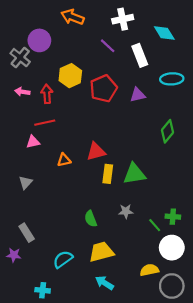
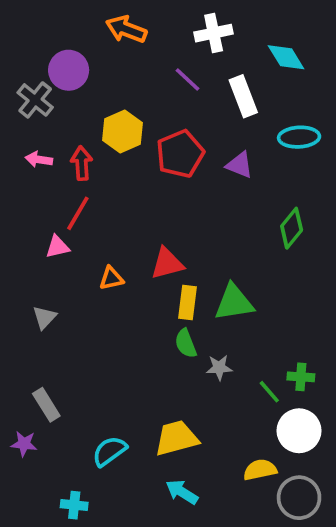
purple triangle: (138, 95) -> (240, 165), turned 35
red line: (45, 123) -> (78, 213), turned -48
green semicircle: (91, 219) -> (186, 343), moved

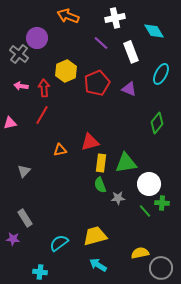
cyan ellipse: (299, 137) -> (161, 74), turned -60
pink triangle: (57, 247) -> (10, 123), moved
white circle: (299, 431) -> (149, 184), moved

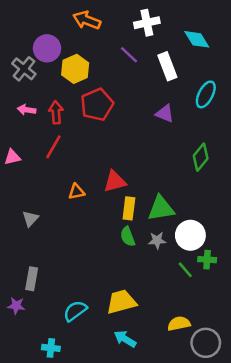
yellow hexagon: (66, 71) -> (75, 69), moved
red pentagon: (97, 83) -> (97, 105), moved
gray star: (118, 198) -> (157, 240), moved
gray rectangle: (25, 218) -> (32, 279), turned 42

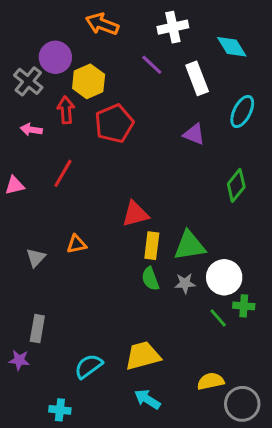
red arrow: (56, 112) -> (66, 110), moved
orange triangle: (76, 192) -> (76, 244), moved

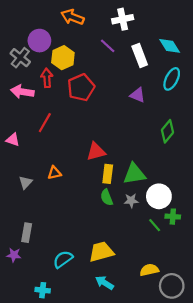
cyan diamond: (232, 47) -> (170, 46), moved
pink arrow: (31, 130) -> (22, 92), size x1.5
pink triangle: (15, 185) -> (13, 140), moved, turned 32

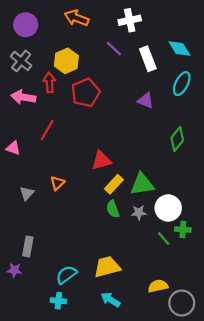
purple circle: (39, 41) -> (26, 25), moved
orange triangle: (54, 173) -> (57, 183), turned -32
yellow rectangle: (108, 174) -> (114, 184), turned 36
cyan cross: (43, 290) -> (58, 301), moved

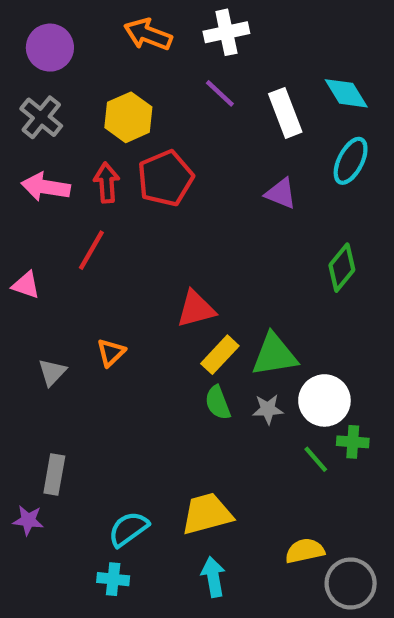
white cross: (130, 20) -> (226, 32), moved
red arrow: (49, 82) -> (107, 183), moved
cyan arrow: (110, 300) -> (213, 577), turned 48

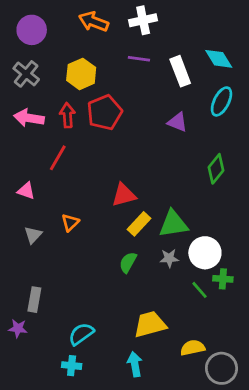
purple line: (220, 93) -> (139, 59), turned -35
pink triangle: (26, 285) -> (26, 191), moved
green semicircle: (218, 403) -> (128, 262), moved, turned 50
yellow trapezoid: (207, 514) -> (150, 324), moved

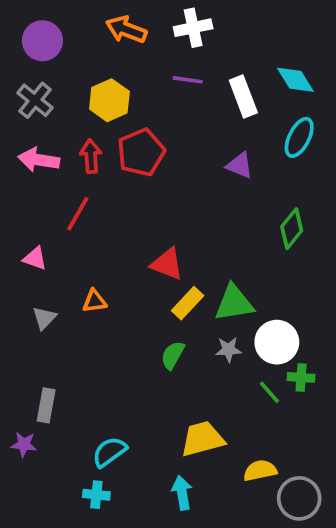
red triangle: (124, 195) -> (167, 264), turned 36
orange triangle: (70, 223) -> (95, 301), turned 36

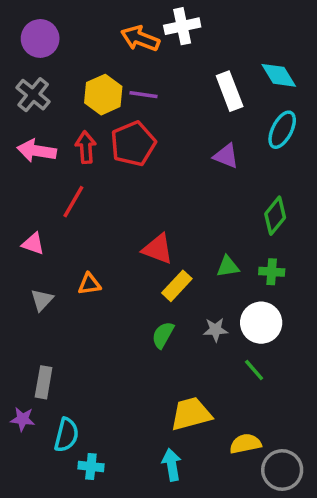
orange arrow: (126, 30) -> (140, 38), moved
purple line: (188, 80) -> (144, 95), moved
green triangle: (234, 303) -> (228, 267), moved, size x0.6
green cross: (301, 377) -> (272, 272), moved
cyan semicircle: (109, 452) -> (66, 435), moved, turned 140

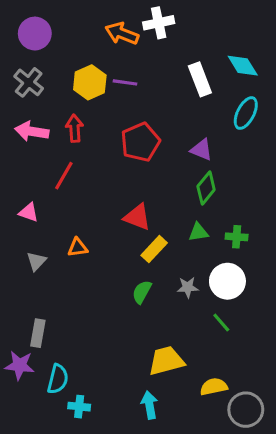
red pentagon: (133, 144) -> (140, 142), moved
purple triangle: (226, 156) -> (201, 150), moved
green diamond: (275, 216) -> (206, 188), moved
purple star: (23, 419) -> (20, 365), size x1.4

